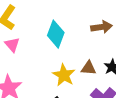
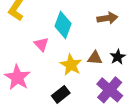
pink triangle: (12, 45) -> (41, 44), moved

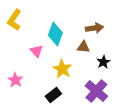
brown triangle: (95, 58) -> (83, 47), moved
pink star: (17, 77) -> (15, 80), size x0.7

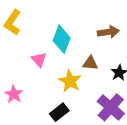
brown triangle: (83, 47) -> (90, 63), moved

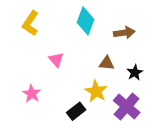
cyan diamond: (62, 39) -> (86, 21), moved
yellow star: (70, 81) -> (96, 91), moved

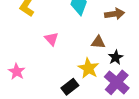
black star: (135, 73) -> (116, 57), moved
pink star: (32, 94) -> (17, 72), moved

